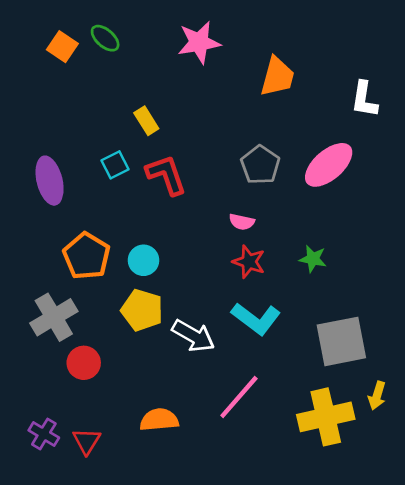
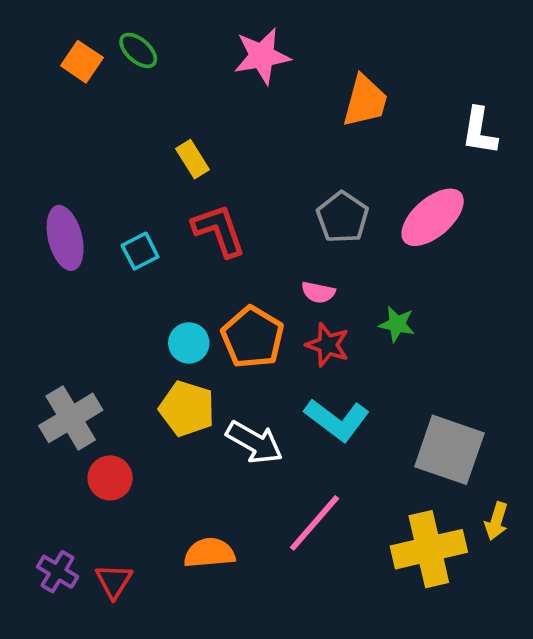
cyan square: (115, 165) -> (140, 251), moved
orange pentagon: (87, 256) -> (253, 337), moved
green star: (313, 259) -> (397, 324), moved
gray square: (341, 341) -> (449, 450), turned 30

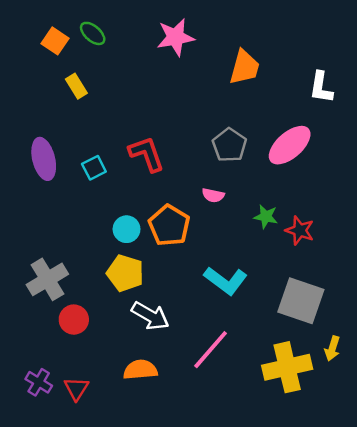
yellow rectangle: (193, 159) -> (76, 86), moved
red star: (328, 345) -> (300, 230), moved
white arrow: (254, 442) -> (150, 316), moved

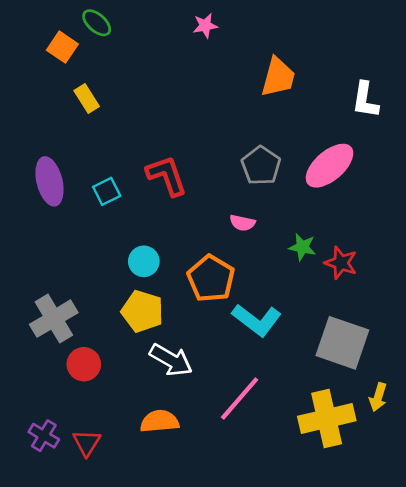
green ellipse: (93, 33) -> (97, 23), moved
pink star: (175, 37) -> (205, 26), moved, size x0.6
orange pentagon: (169, 225) -> (211, 279), moved

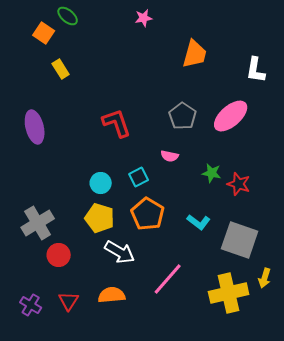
cyan square: (107, 191) -> (139, 177), moved
orange pentagon: (211, 279) -> (148, 214), moved
cyan L-shape: (257, 320) -> (199, 222), moved, size x0.7
red triangle: (87, 443) -> (69, 301), moved

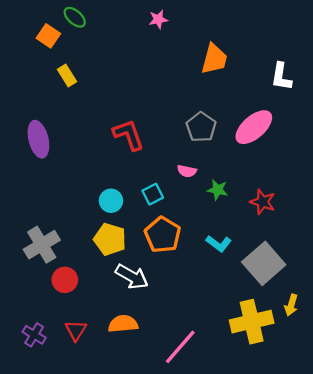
green star: (212, 173) -> (218, 190), moved
gray square: (240, 240) -> (264, 263), turned 30
pink line: (168, 279) -> (180, 347), moved

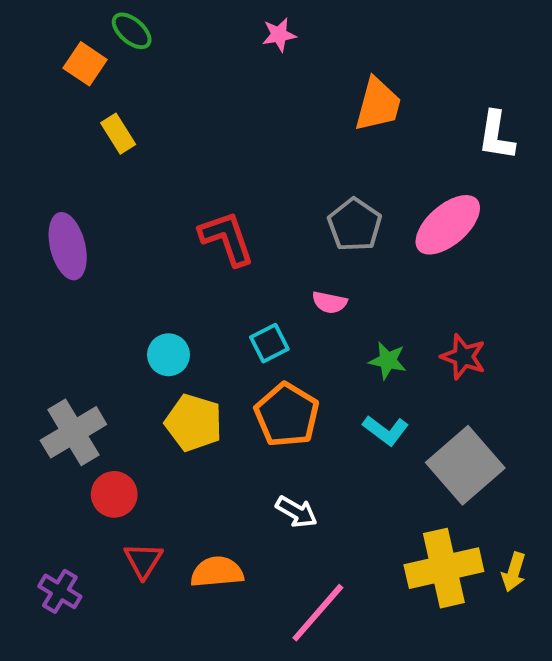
green star: (218, 190) -> (388, 361), moved
cyan circle: (111, 201) -> (168, 355), moved
white arrow: (132, 277) -> (297, 512), moved, size x0.7
yellow arrow: (291, 305) -> (514, 572), moved
red triangle: (76, 330) -> (143, 560), moved

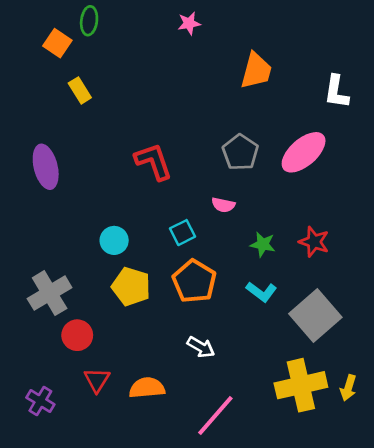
green ellipse: (132, 31) -> (89, 21), turned 56

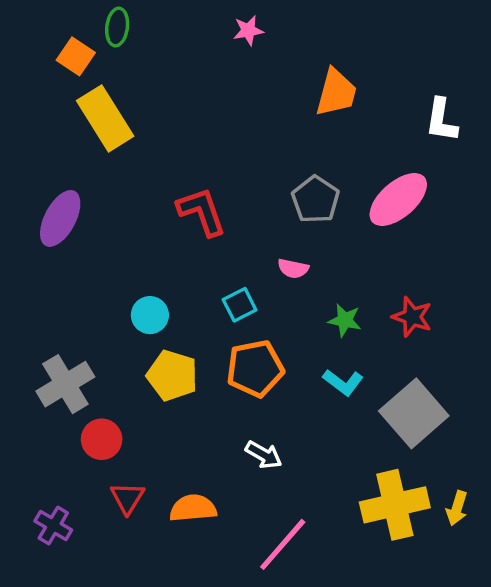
yellow rectangle: (80, 90) -> (105, 118), size x1.8
purple ellipse: (46, 167) -> (60, 218), turned 42
orange pentagon: (194, 281) -> (255, 369), turned 30

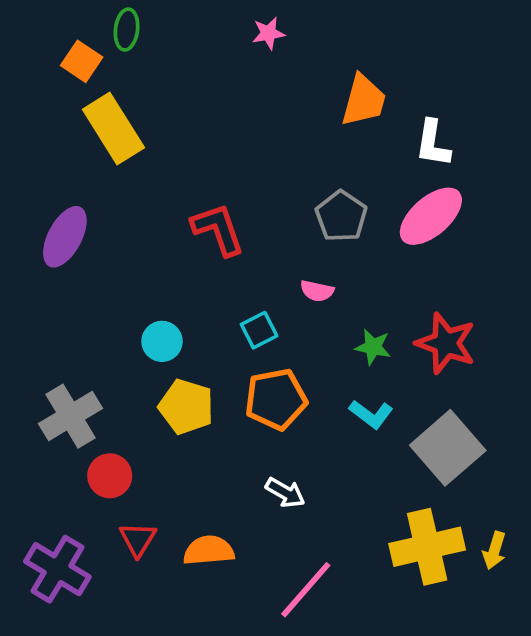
white L-shape: (441, 120) -> (433, 143), moved
red star: (412, 317) -> (446, 343), size x1.4
purple cross: (53, 525) -> (57, 569), size x1.6

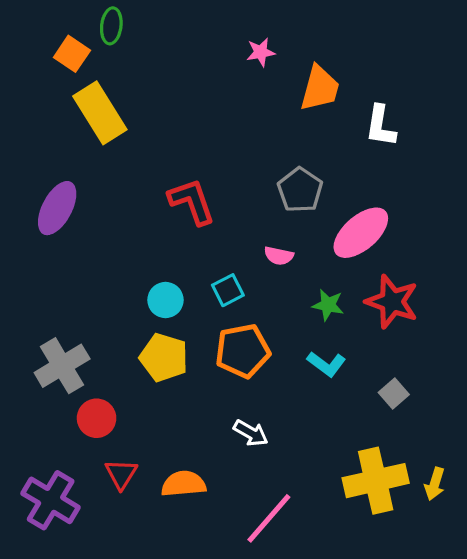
pink star: (268, 33) -> (261, 52), moved
pink ellipse: (431, 216) -> (361, 233), moved
cyan circle: (162, 341) -> (165, 300), moved
gray square: (448, 448) -> (394, 394), size x0.5

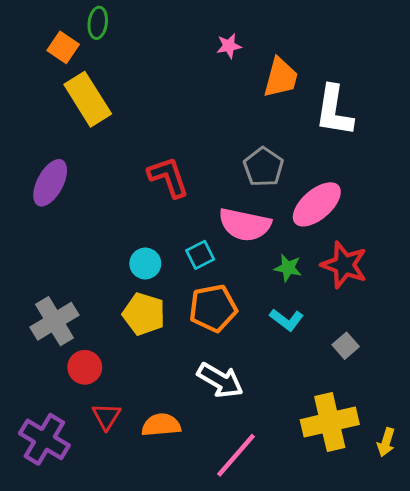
white L-shape: (381, 126) -> (334, 111), size x1.4
pink semicircle: (279, 256) -> (245, 225), size x2.0
white arrow: (251, 433) -> (220, 380), size x1.5
yellow arrow: (435, 484) -> (386, 442), moved

